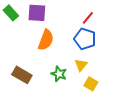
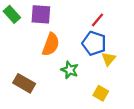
yellow triangle: (81, 65) -> (109, 59), moved
green star: (59, 74) -> (70, 70), moved

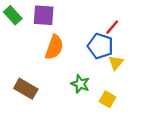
red line: (97, 20) -> (112, 27), moved
green star: (70, 70) -> (80, 84), moved

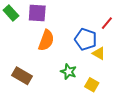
red line: (112, 27) -> (107, 23), moved
yellow triangle: (116, 63) -> (99, 53), turned -40

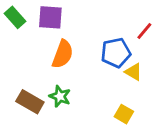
blue pentagon: (86, 39) -> (116, 53), turned -30
green star: (68, 72) -> (60, 96), moved

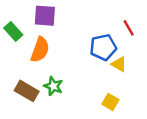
green rectangle: (15, 17) -> (13, 31), moved
red line: (144, 31) -> (129, 28), turned -70
orange semicircle: (63, 54) -> (40, 50), moved

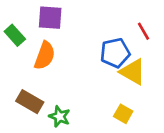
yellow triangle: (119, 64) -> (133, 72), size x1.5
green star: (53, 86) -> (60, 117), moved

